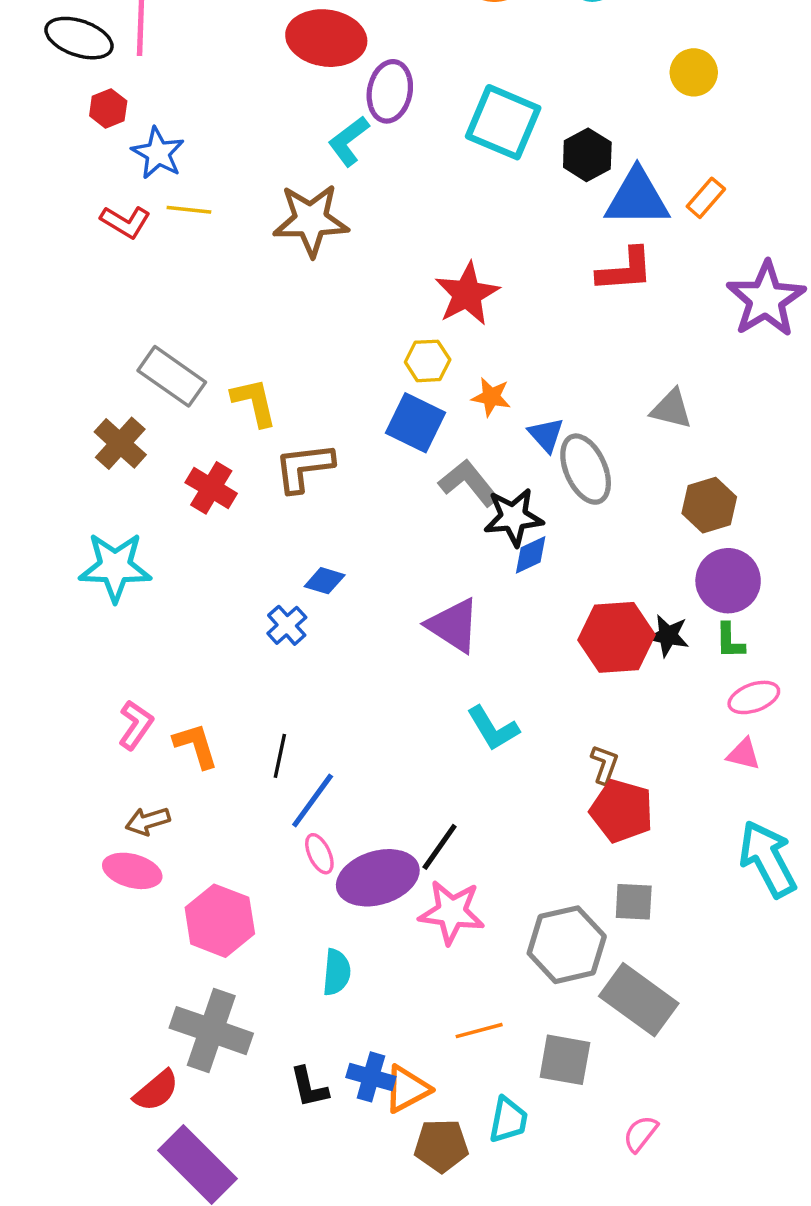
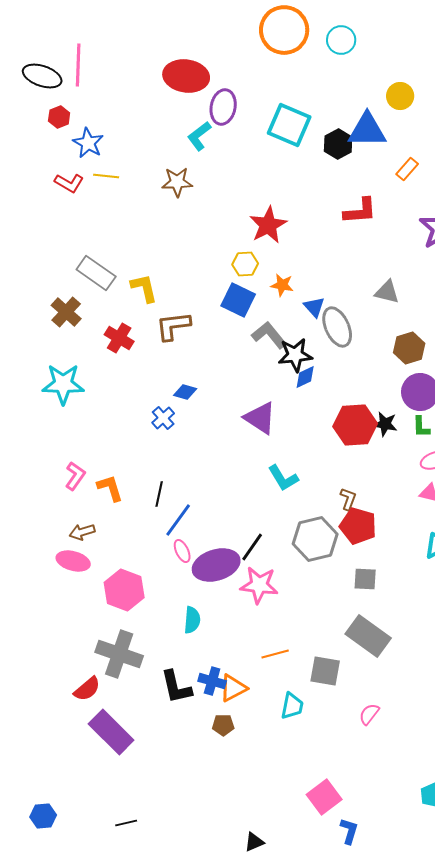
blue triangle: (637, 198) -> (367, 130), moved
brown star: (311, 220) -> (177, 182), size x0.7
gray hexagon: (567, 945) -> (315, 539), moved
black L-shape: (309, 1087) -> (176, 687), size x1.4
brown pentagon: (441, 1146) -> (223, 725), moved, size x0.7

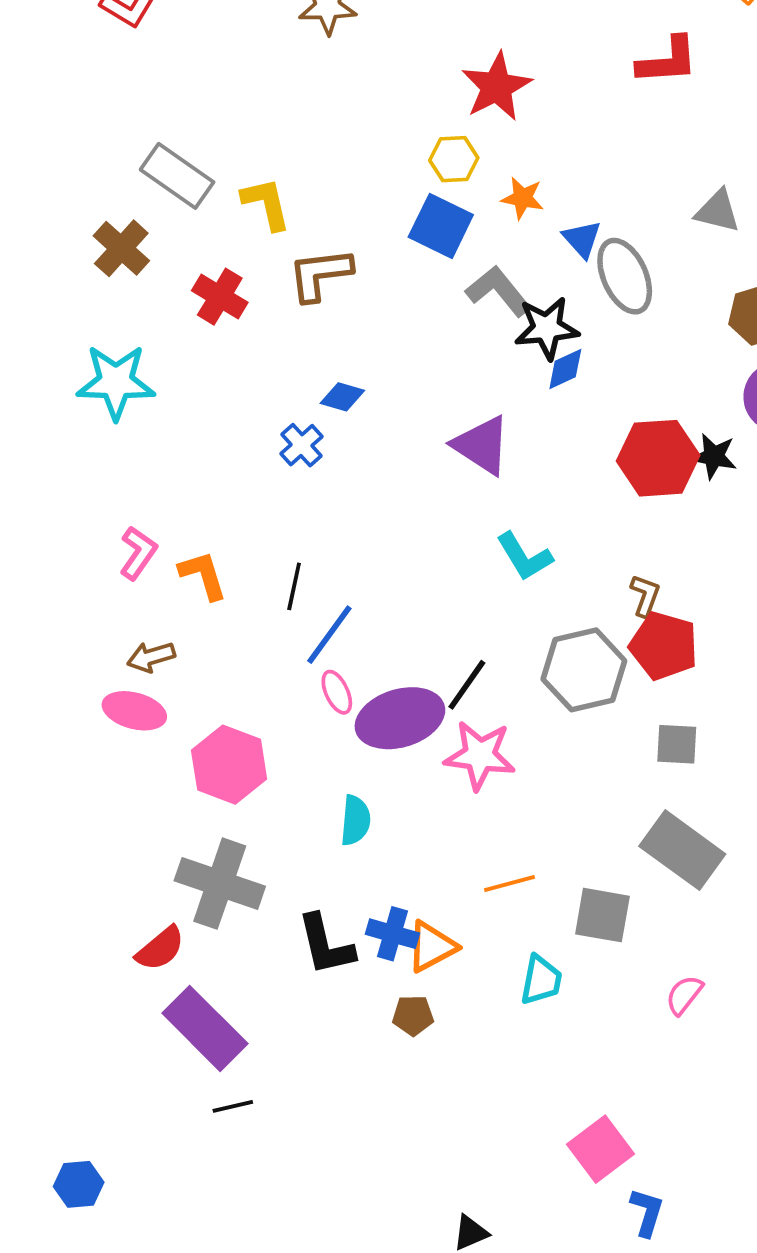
black line: (126, 823) -> (233, 1106), moved

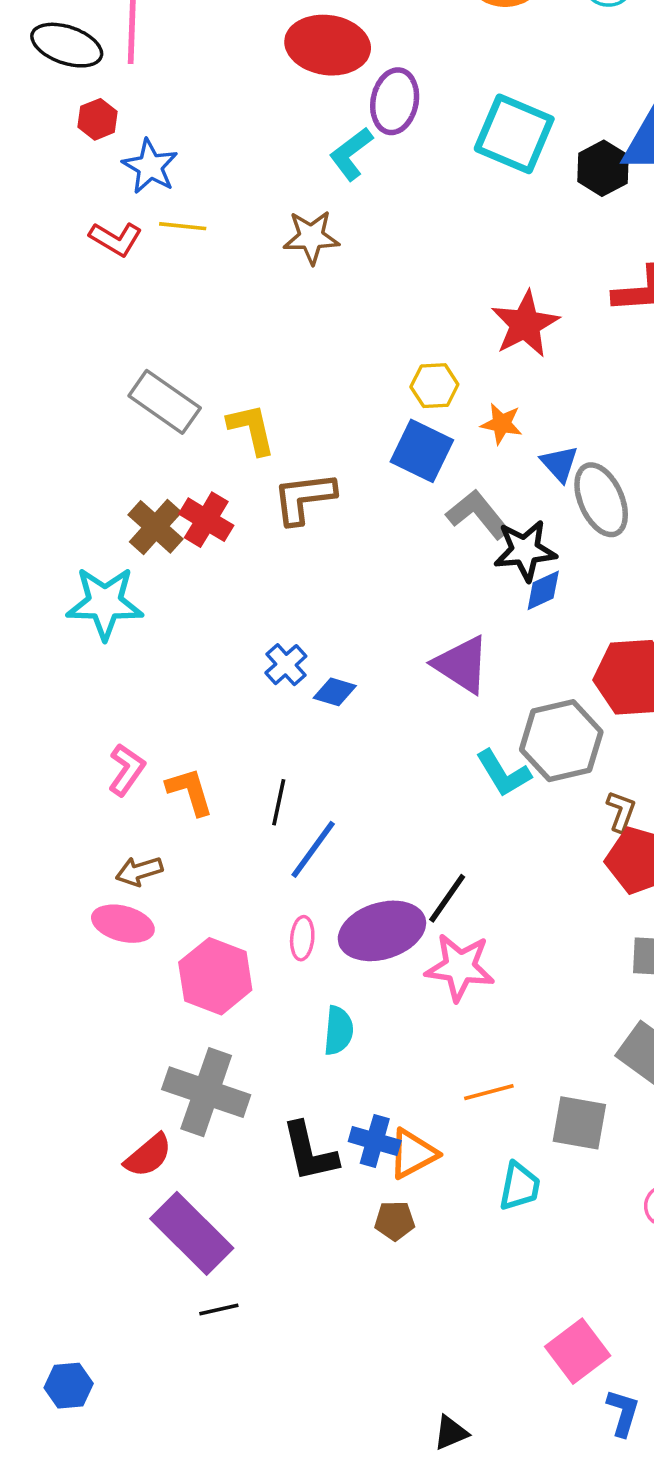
red star: (497, 87) -> (525, 324), moved
brown cross: (121, 248) -> (156, 527), moved
blue diamond: (342, 397) -> (335, 692), moved
gray hexagon: (584, 670) -> (561, 741), moved
pink ellipse: (337, 692) -> (302, 938), moved, turned 30

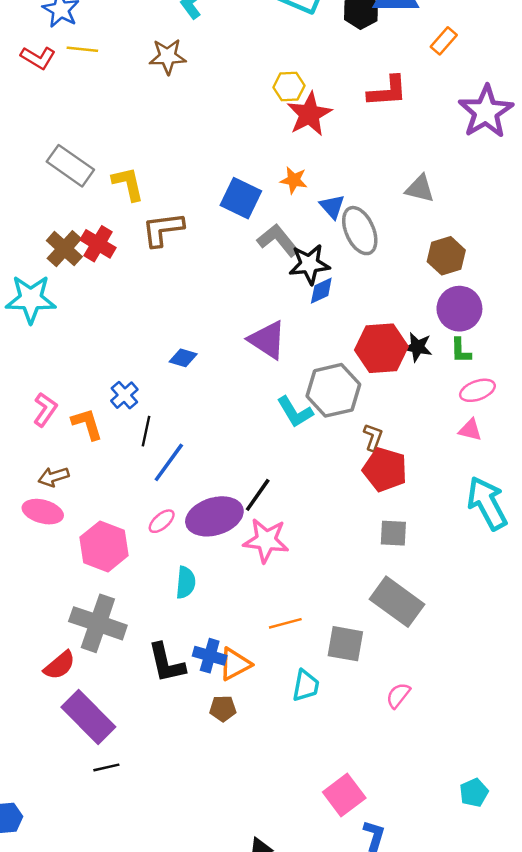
yellow hexagon: (434, 386) -> (289, 86), moved
blue cross: (286, 665) -> (124, 395), moved
pink ellipse: (302, 938) -> (162, 521), turned 44

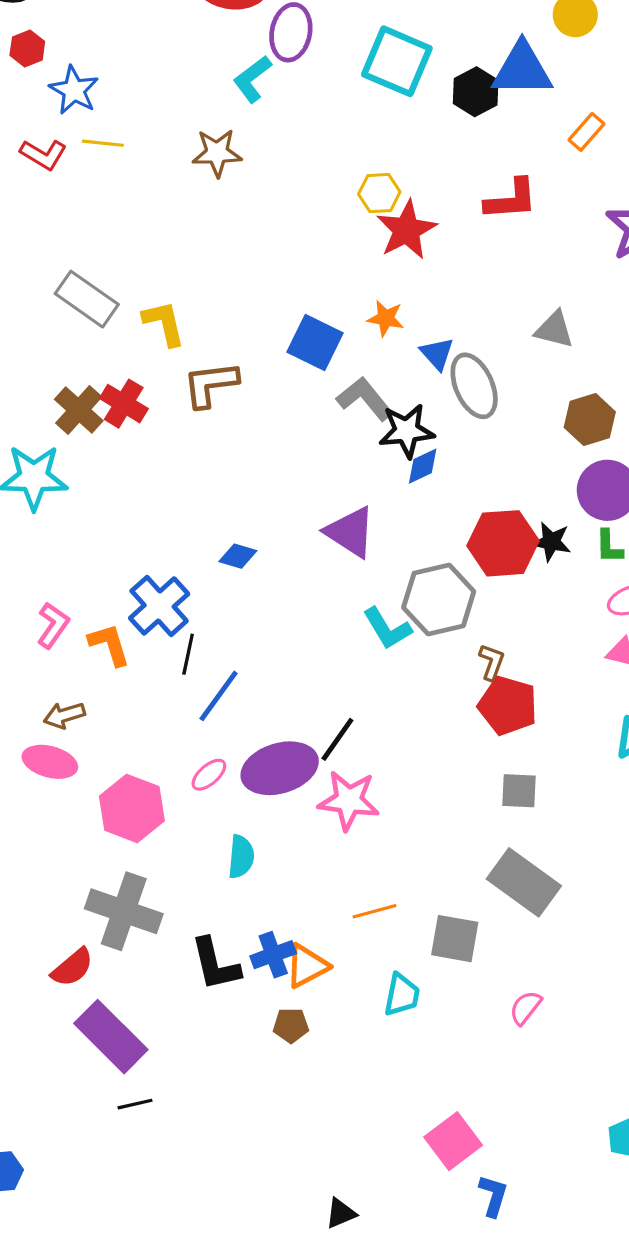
blue cross: (124, 395) -> (159, 606), size x1.6
blue cross: (210, 656) -> (273, 955), turned -36

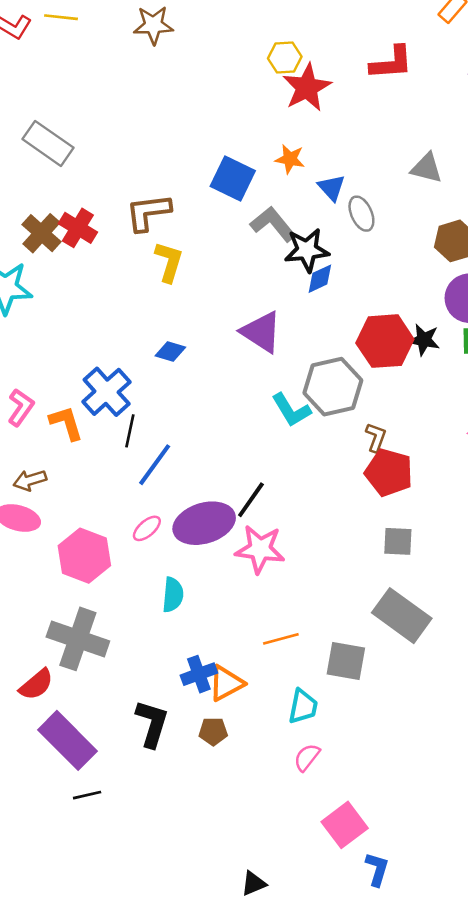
yellow L-shape: (164, 323) -> (169, 262), moved, turned 30
gray ellipse: (474, 386) -> (361, 214), size x0.7
black L-shape: (215, 964) -> (152, 723), moved, turned -150
pink semicircle: (525, 1008) -> (307, 757), moved

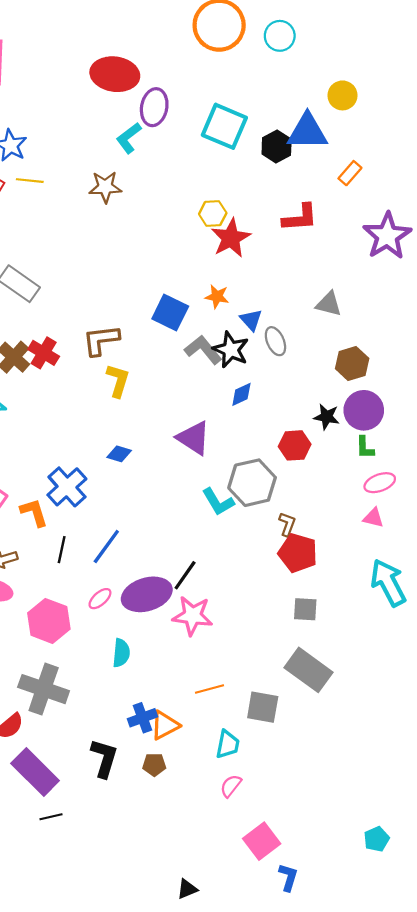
black star: (307, 250) -> (231, 350), moved, turned 30
black star: (424, 340) -> (327, 417), moved
red hexagon: (385, 341) -> (295, 445), size x0.7
black line: (130, 431) -> (62, 550), moved

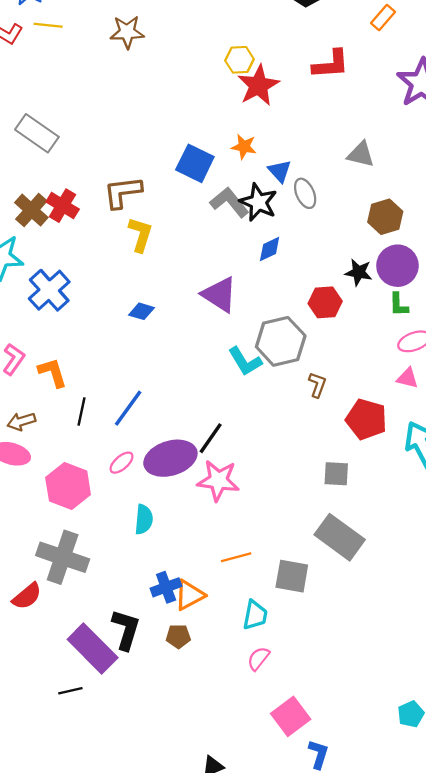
blue cross: (67, 487) -> (49, 290), moved
red pentagon: (298, 553) -> (366, 419), moved
purple rectangle: (35, 772) -> (93, 648), moved

